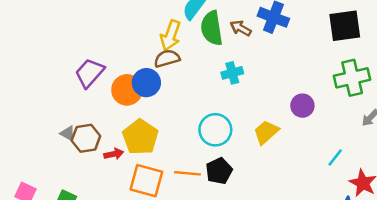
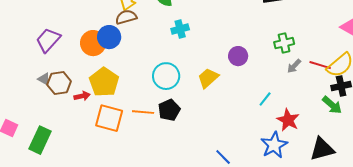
purple trapezoid: (90, 73) -> (48, 40), moved
green cross: (352, 78) -> (284, 43), moved, size x0.7

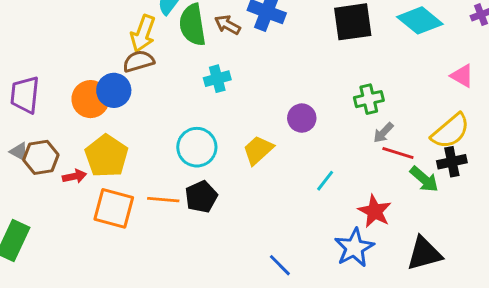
purple trapezoid: (48, 40) -> (25, 95), turned -36
red line: (320, 65) -> (398, 153), moved
cyan line: (265, 99) -> (325, 181), moved
green arrow: (332, 105) -> (424, 179), moved

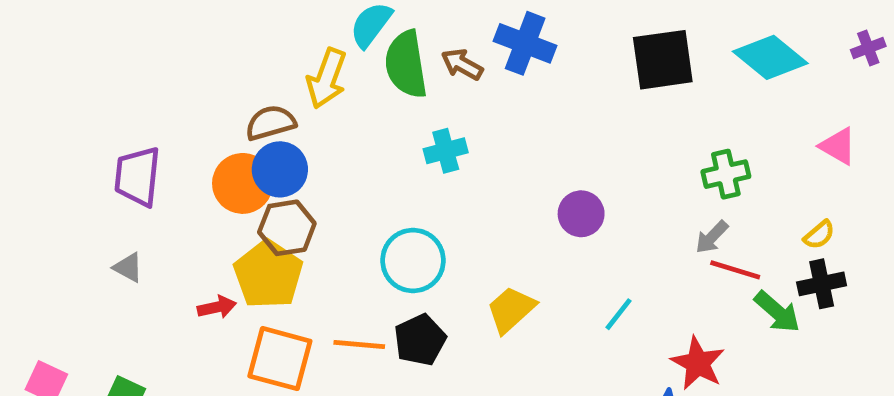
brown semicircle: (139, 61) -> (271, 123), moved
green cross: (369, 99) -> (726, 174), moved
yellow semicircle: (450, 131) -> (819, 235), size x0.5
yellow trapezoid: (258, 150) -> (511, 310), moved
brown hexagon: (41, 157) -> (287, 228), moved

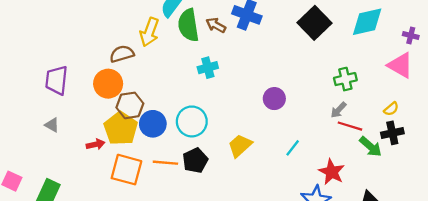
purple cross: (868, 48) -> (411, 35), moved, turned 35
cyan diamond: (770, 57) -> (367, 22), turned -52
black square: (663, 60) -> (314, 23), turned -36
pink triangle: (838, 146) -> (400, 65), size x1.4
blue circle: (280, 169) -> (153, 124), moved

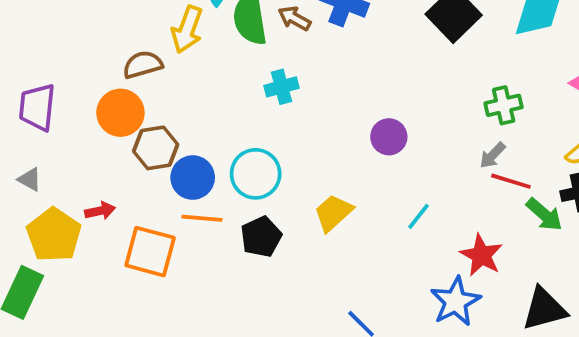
yellow pentagon: (121, 128) -> (54, 235), moved
orange line: (165, 163) -> (202, 218), moved

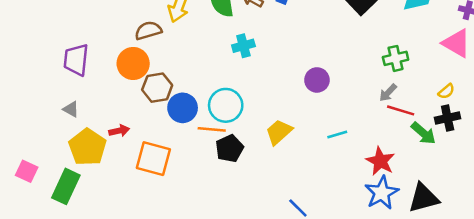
cyan line: (418, 216) -> (337, 134), turned 36
orange line: (202, 218) -> (212, 129), moved
blue star: (455, 302) -> (382, 193), moved

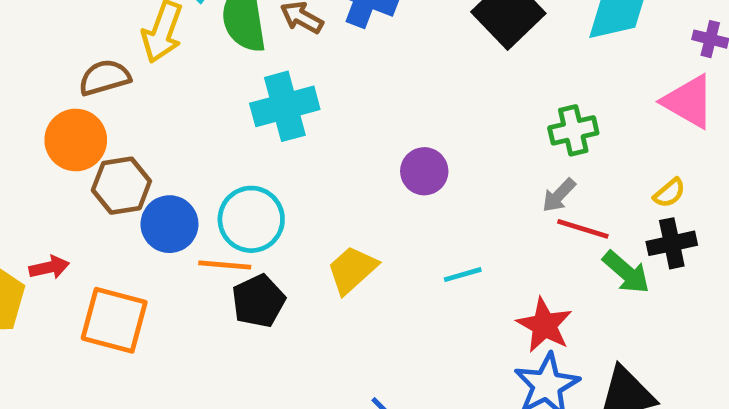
cyan cross: (243, 46) -> (285, 106), size x1.5

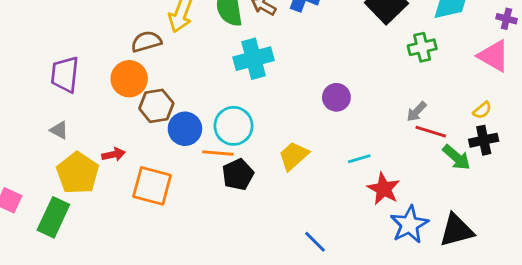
green cross: (573, 130) -> (422, 47), moved
red star: (544, 325) -> (384, 189), moved

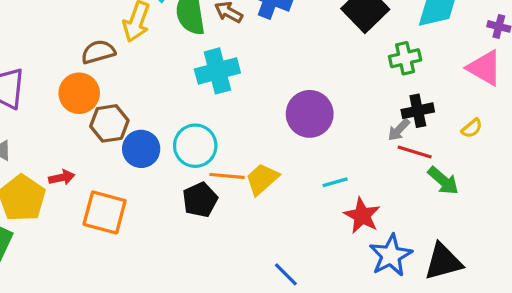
purple circle: (336, 97) -> (310, 114), size x1.5
black cross: (484, 140) -> (418, 111), moved
orange line: (218, 153) -> (227, 176), moved

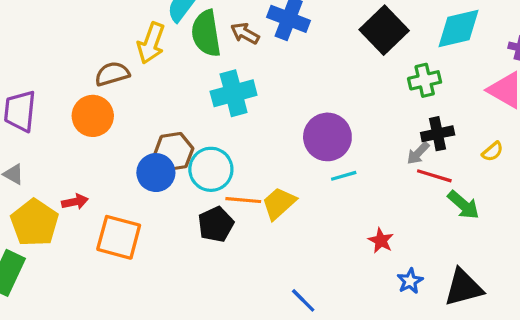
brown hexagon: (109, 123) -> (174, 152), moved
cyan line: (335, 182) -> (344, 176), moved
red star: (362, 216) -> (381, 241), size x0.7
blue star: (391, 255) -> (410, 281), size x0.6

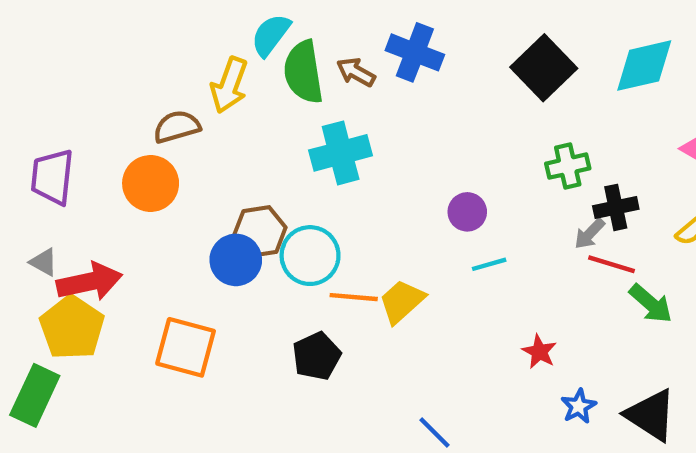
green cross: (425, 80) -> (568, 166), moved
purple circle: (327, 137) -> (467, 212), size x0.6
red arrow: (75, 202) -> (89, 282), moved, size x1.8
black pentagon: (216, 224) -> (317, 356), moved
black triangle: (463, 287) -> (651, 415), turned 48

